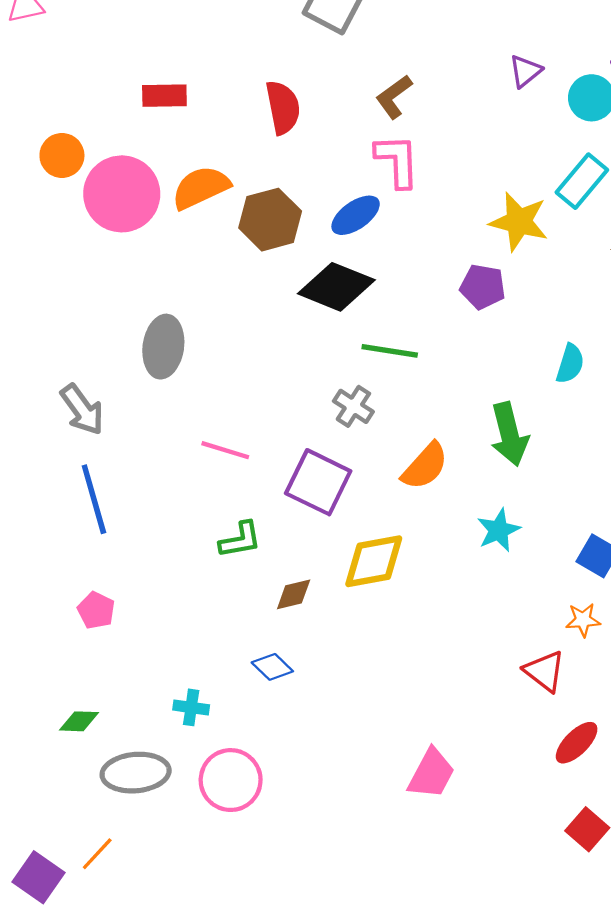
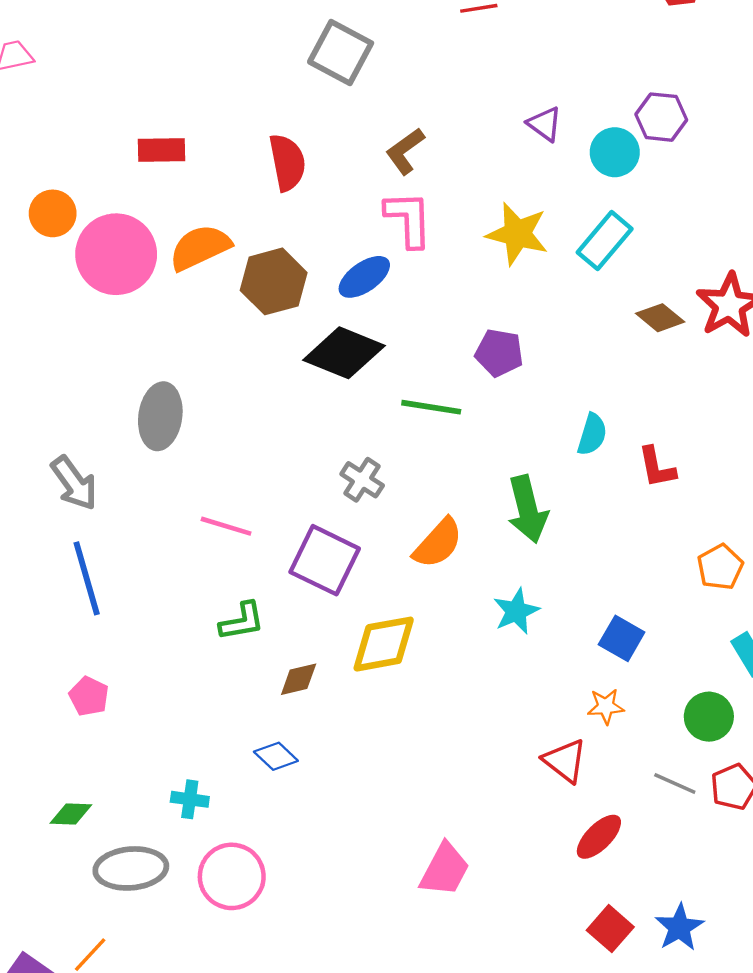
purple triangle: (525, 71) -> (545, 124), turned -45
yellow star: (519, 222) -> (517, 234), moved
green line: (390, 351) -> (431, 407), moved

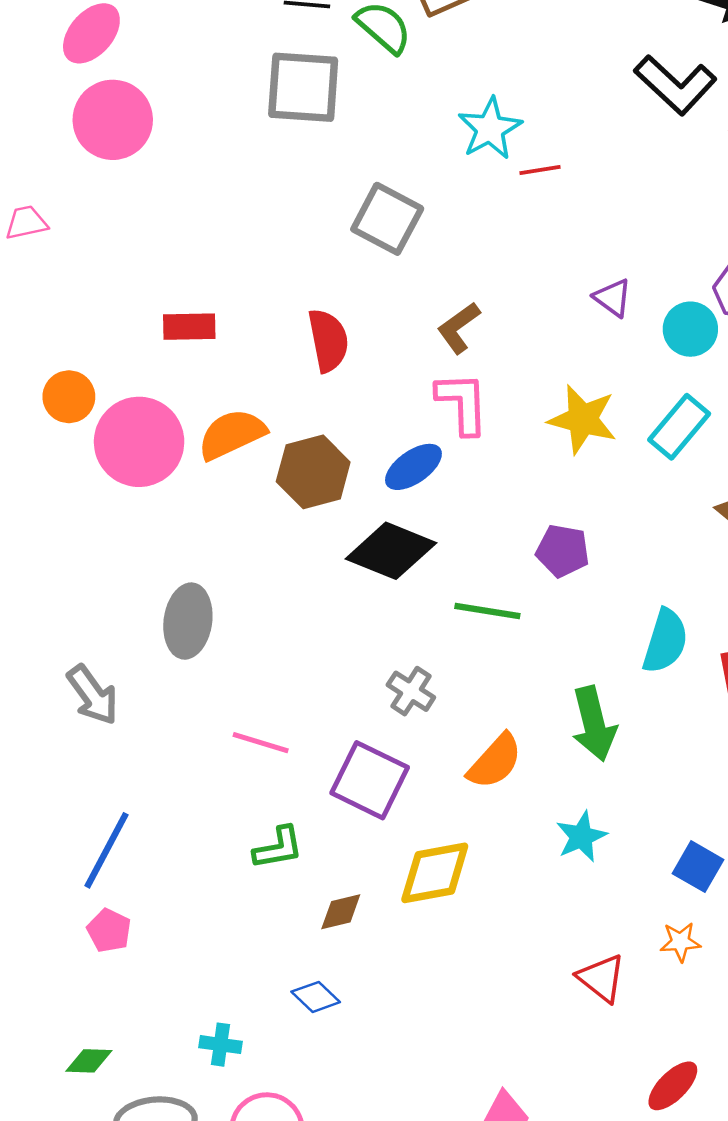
cyan semicircle: (592, 434) -> (665, 641), size x1.4
blue line: (87, 578) -> (106, 850), moved, turned 44
red triangle: (565, 761) -> (601, 978), moved

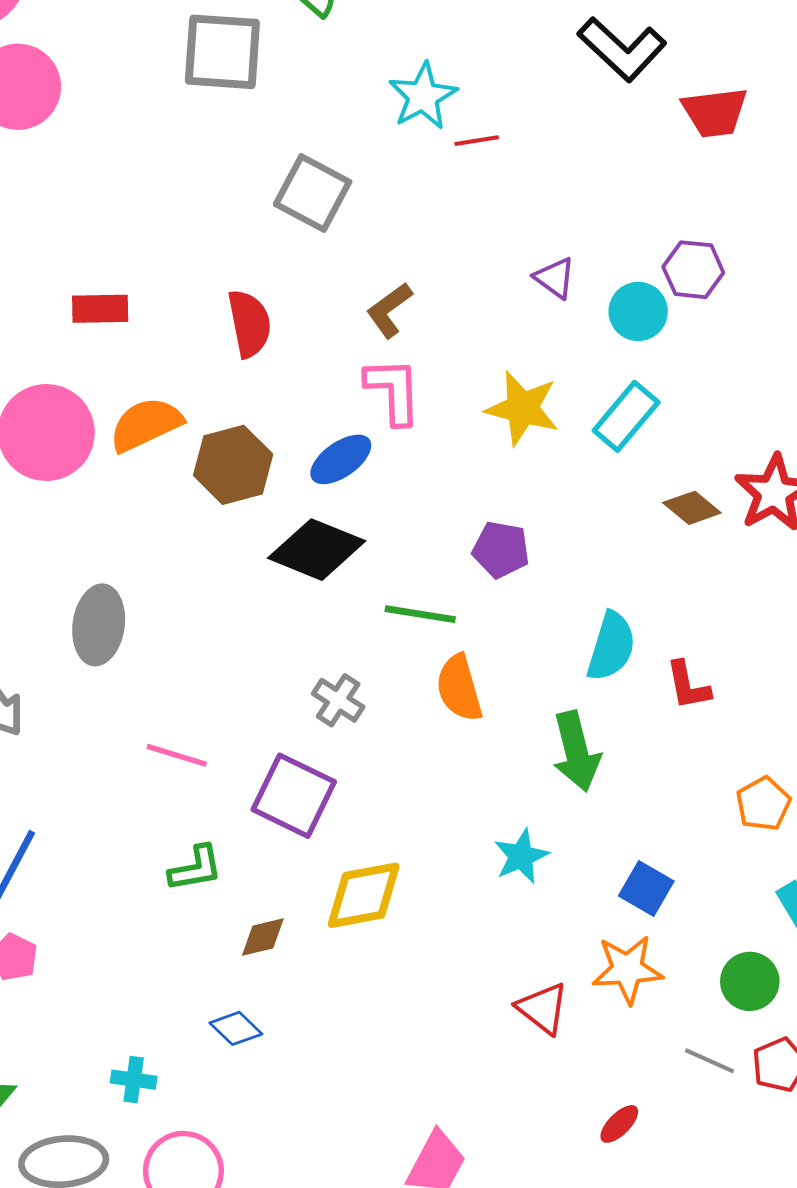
green arrow: (594, 724) -> (576, 751), moved
orange semicircle: (495, 761) -> (459, 688), moved, turned 122
orange star: (680, 942) -> (627, 969), size x1.6
red ellipse: (673, 1086) -> (619, 1124), size x0.7

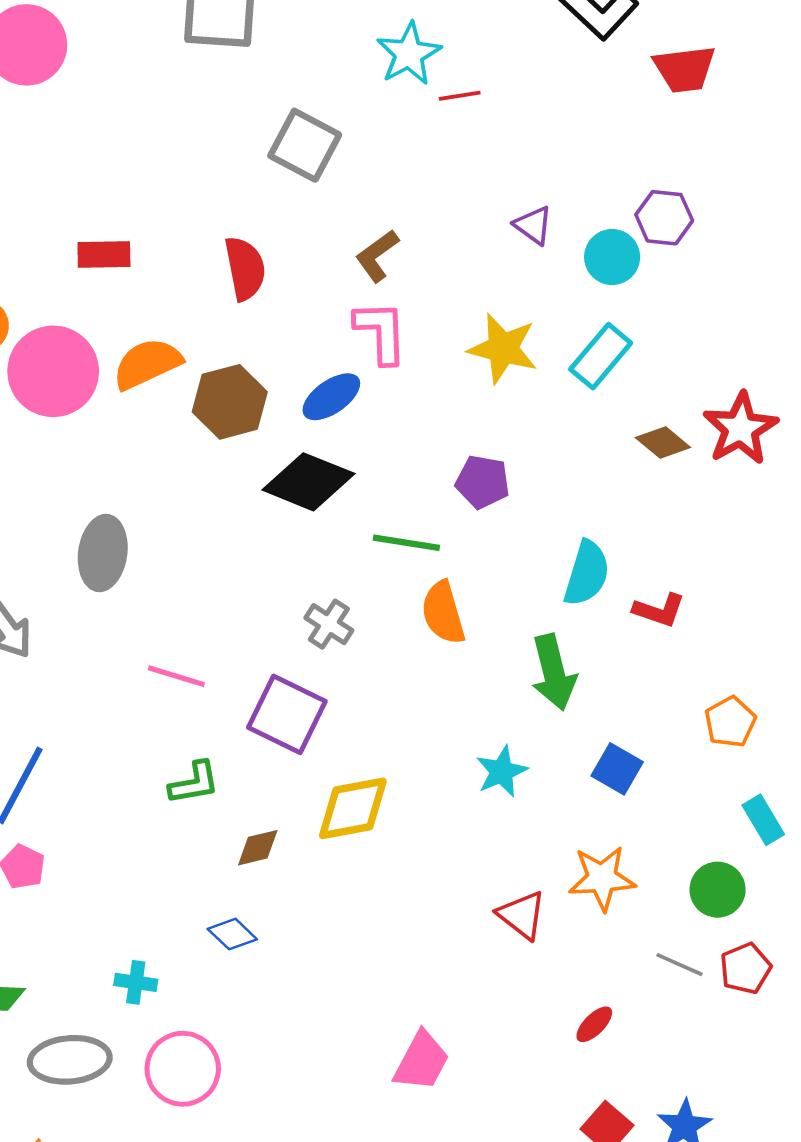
red L-shape: (688, 685) -> (659, 610), turned -60
blue square: (646, 889) -> (617, 769), moved

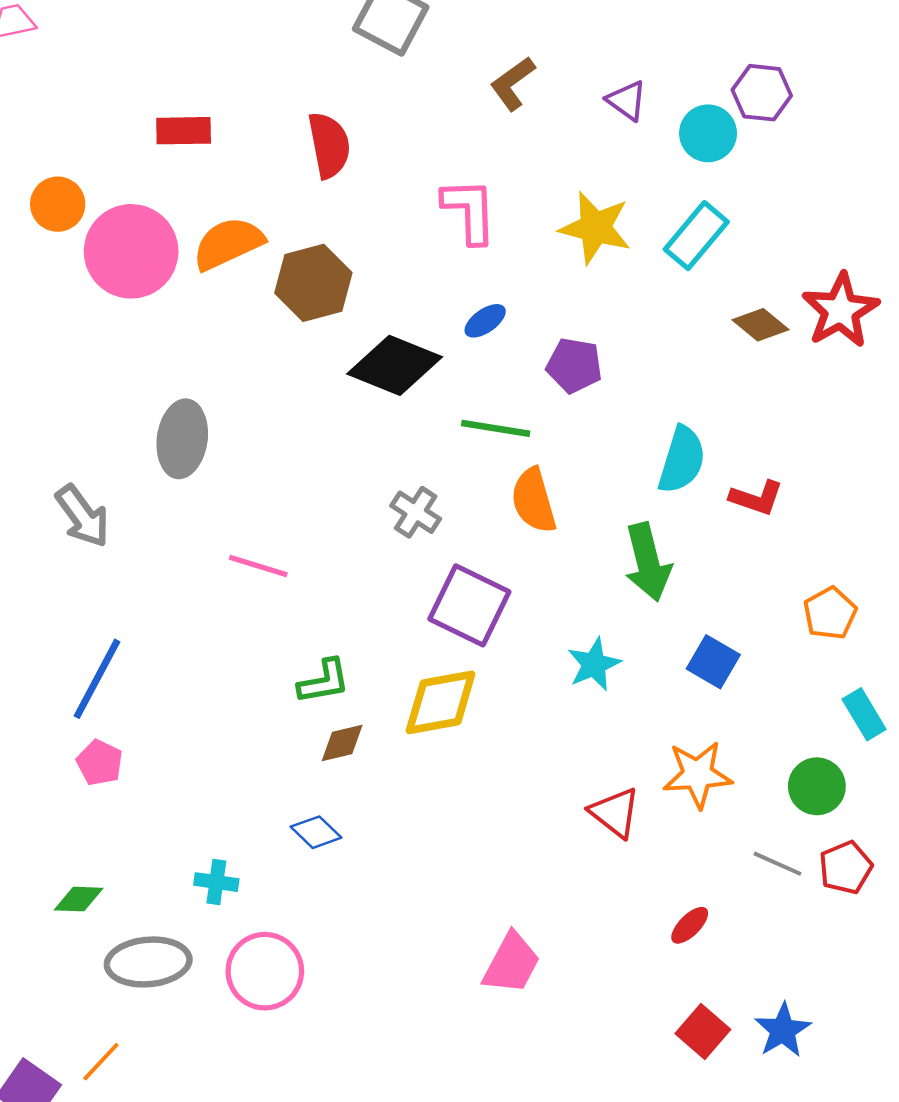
brown L-shape: (377, 256) -> (513, 83), moved
blue ellipse: (331, 397) -> (485, 321), moved, size x0.7
purple square: (287, 714) -> (469, 605), moved
green L-shape: (194, 783) -> (324, 681), moved

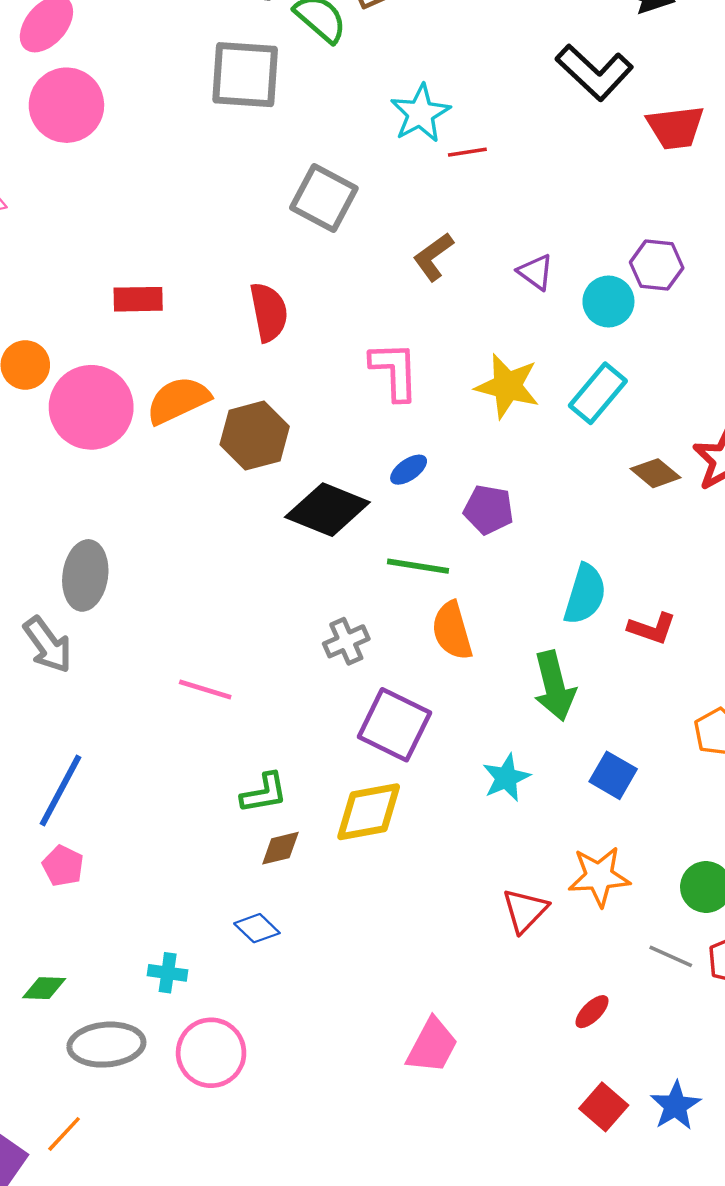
gray ellipse: (182, 439) -> (85, 575), moved
gray cross: (416, 512) -> (346, 641), turned 33
red triangle: (615, 813) -> (525, 911), turned 36

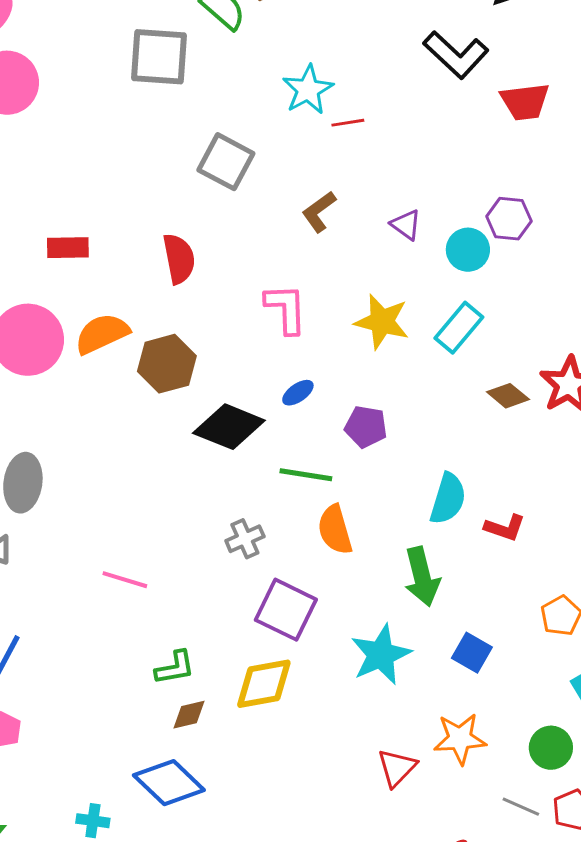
cyan star: (506, 778) -> (381, 655), size x1.5
blue diamond: (257, 928) -> (169, 783), size x1.8

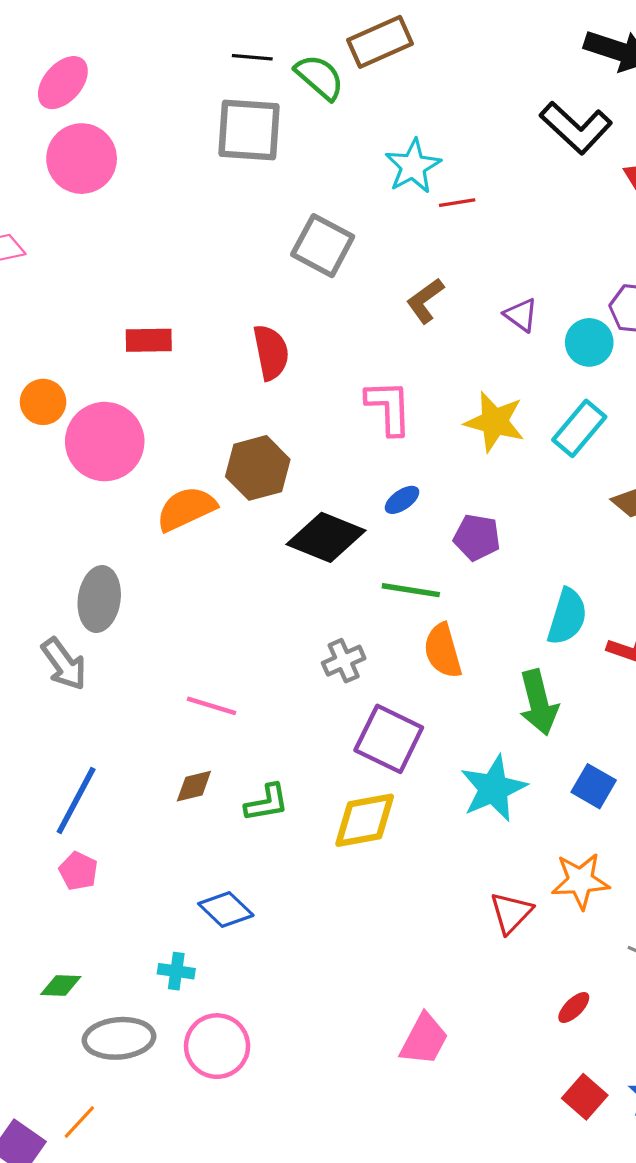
orange semicircle: (102, 334) -> (186, 509), moved
brown diamond: (189, 715) -> (194, 786), moved
blue diamond: (169, 783) -> (226, 910), moved, size x0.7

